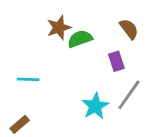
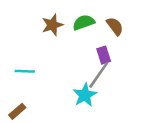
green semicircle: (80, 39) -> (84, 22), moved
gray line: (129, 95) -> (99, 75), moved

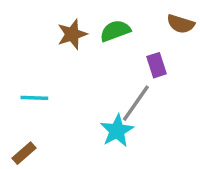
brown semicircle: (115, 26) -> (181, 24), moved, turned 144
purple rectangle: (104, 55) -> (157, 65), moved

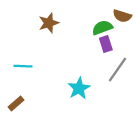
green semicircle: (115, 31) -> (102, 28), moved
gray line: (136, 103) -> (118, 70), moved

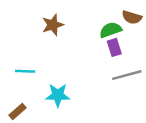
gray line: (118, 70) -> (127, 75), turned 40
cyan star: (79, 88) -> (58, 95), moved, turned 30

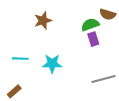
gray line: (127, 75) -> (104, 79), moved
cyan star: (58, 95) -> (52, 64), moved

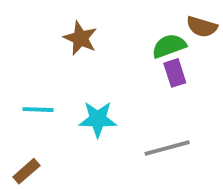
brown star: (43, 21) -> (80, 38), turned -30
gray line: (104, 79) -> (167, 148), moved

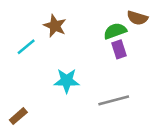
cyan line: (38, 110) -> (26, 47), moved, turned -42

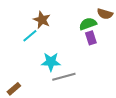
cyan line: (26, 47) -> (30, 36), moved
gray line: (114, 100) -> (64, 77), moved

